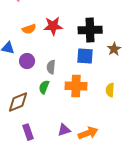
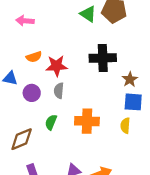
red star: (53, 26) -> (57, 66), moved
blue square: (85, 56) -> (133, 102), moved
gray semicircle: (51, 67) -> (59, 91), moved

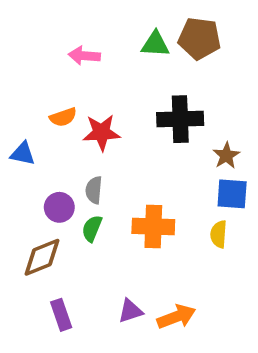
green triangle: (88, 14) -> (155, 44), turned -30
pink arrow: (25, 21) -> (84, 56), moved
gray semicircle: (59, 91) -> (94, 190), moved
purple circle: (32, 93) -> (59, 207), moved

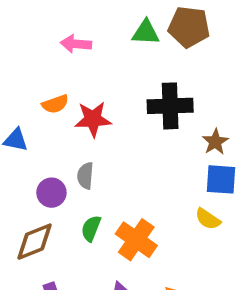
orange cross: (153, 227) -> (136, 240), moved, turned 33
green semicircle: (92, 228) -> (91, 228), moved
yellow semicircle: (219, 234) -> (208, 219), turned -60

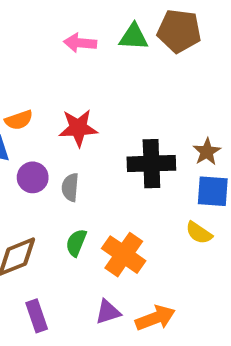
pink arrow: (76, 44) -> (80, 43), moved
orange semicircle: (55, 104) -> (19, 120), moved
black cross: (170, 106) -> (151, 164), moved
purple circle: (51, 193) -> (33, 177), moved

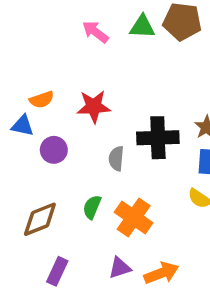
pink arrow: (80, 43) -> (95, 32), turned 32
gray semicircle: (70, 187) -> (116, 159), moved
purple rectangle: (37, 316) -> (57, 271), turned 44

